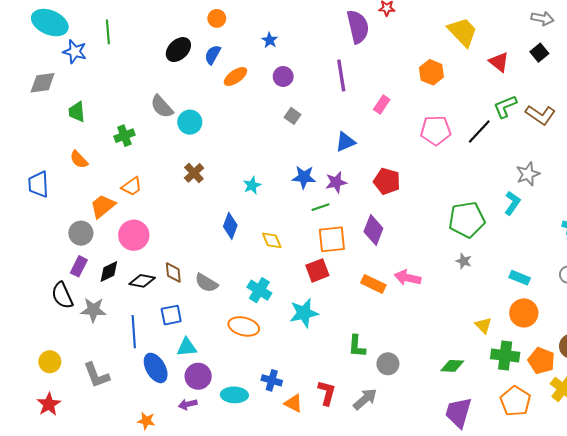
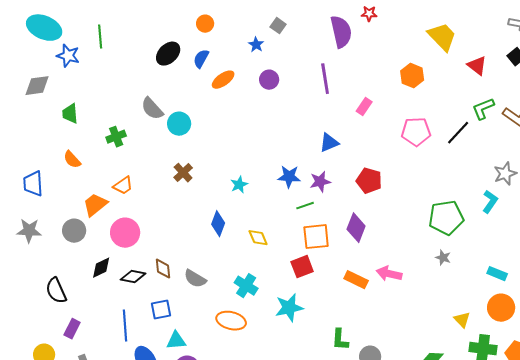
gray square: (292, 116) -> (278, 26), moved
purple rectangle: (79, 266) -> (72, 329), moved
gray star: (93, 310) -> (29, 231), moved

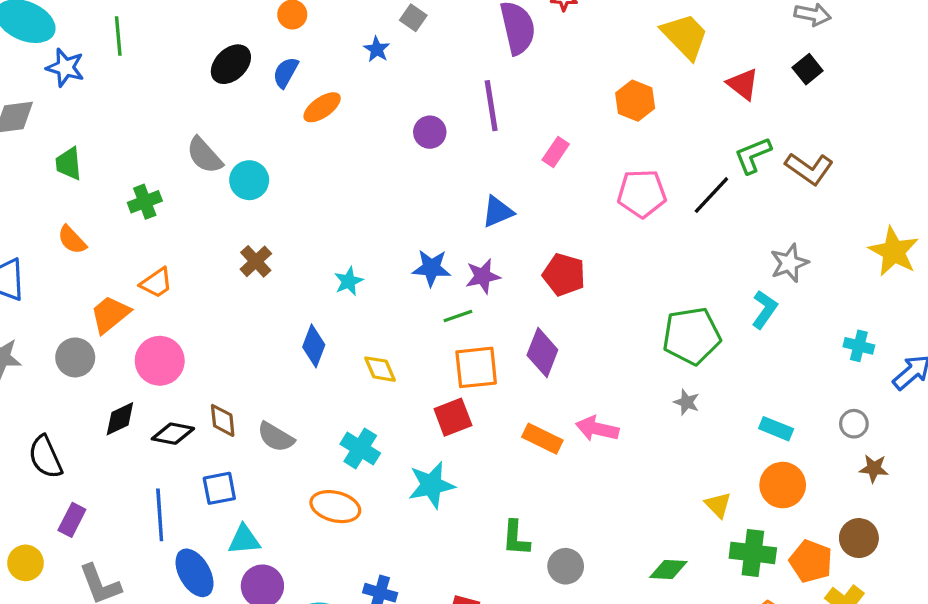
purple circle: (269, 80) -> (430, 132), moved

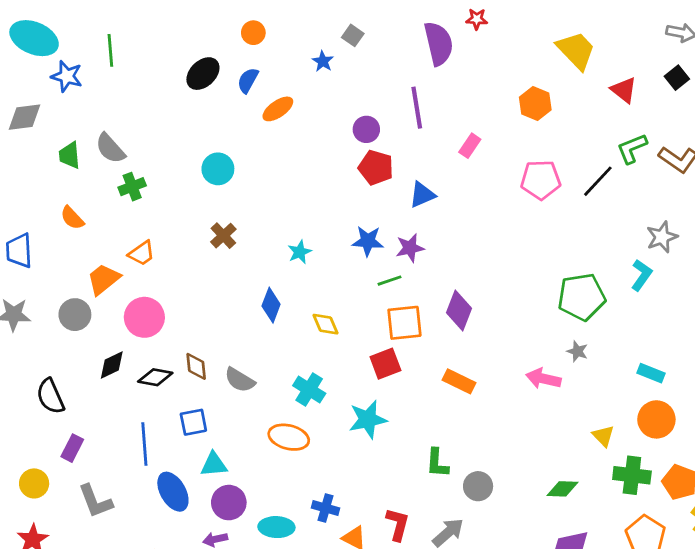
gray semicircle: (204, 155) -> (110, 148), moved
red pentagon: (564, 275) -> (376, 168), moved
pink arrow: (597, 429) -> (543, 379), moved

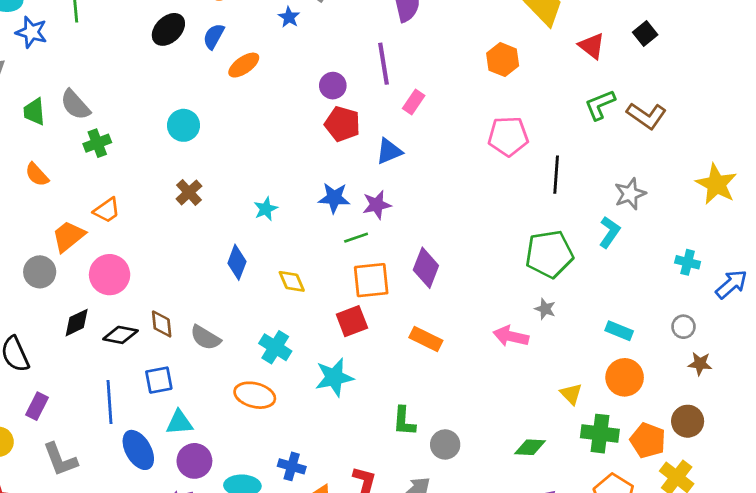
pink rectangle: (470, 146) -> (414, 102), moved
black line: (598, 181) -> (556, 175), moved, turned -39

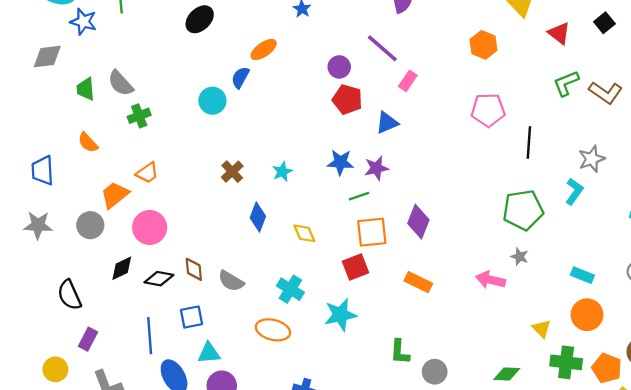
blue semicircle: (214, 36) -> (240, 77), moved
purple line: (383, 64) -> (382, 48), turned -40
brown cross: (189, 192) -> (232, 172), moved

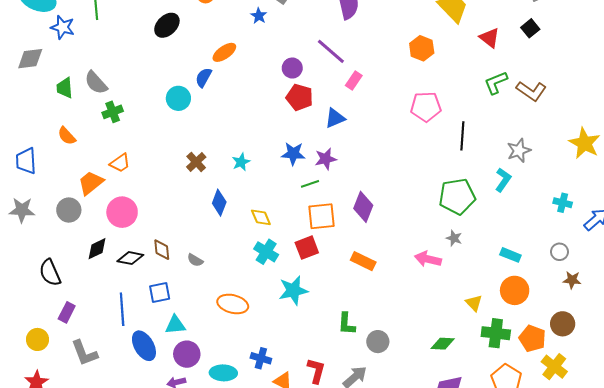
gray semicircle: (231, 281) -> (195, 260), size x0.7
cyan cross: (290, 289) -> (266, 252), moved

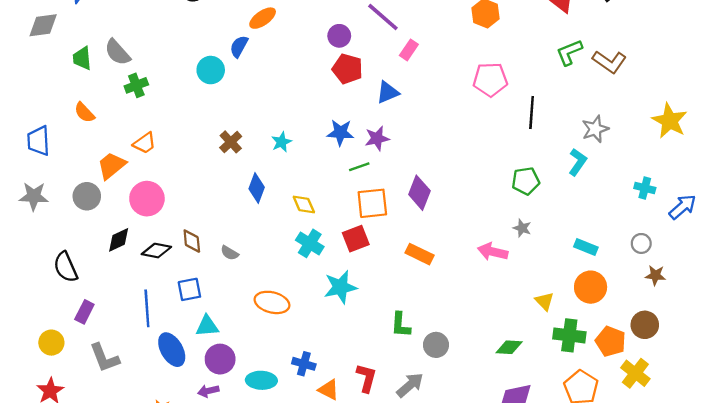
green pentagon: (457, 196) -> (526, 181), size x0.7

